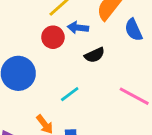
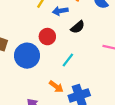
red circle: (53, 37) -> (47, 37), moved

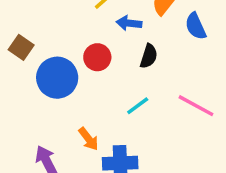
black semicircle: (78, 27) -> (149, 56), turned -48
cyan line: (68, 60) -> (138, 106), moved

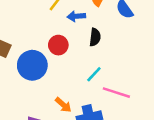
pink line: (196, 106) -> (116, 93), moved

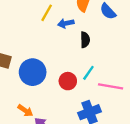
red circle: (58, 45) -> (68, 81), moved
orange arrow: (63, 105) -> (25, 111), moved

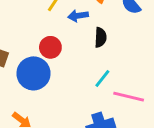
red circle: (68, 81) -> (50, 47), moved

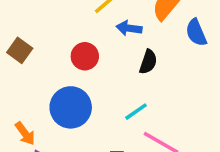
blue circle: (33, 73) -> (71, 107), moved

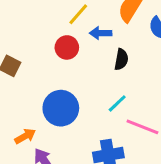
red circle: (85, 56) -> (67, 47), moved
orange arrow: (25, 133) -> (25, 136), turned -75

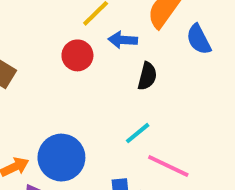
blue circle: (61, 108) -> (61, 158), moved

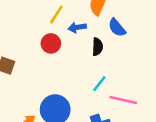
blue semicircle: (199, 39) -> (117, 28), moved

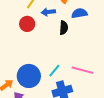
blue semicircle: (117, 28) -> (79, 13), turned 119
cyan line: (99, 84) -> (54, 71), moved

